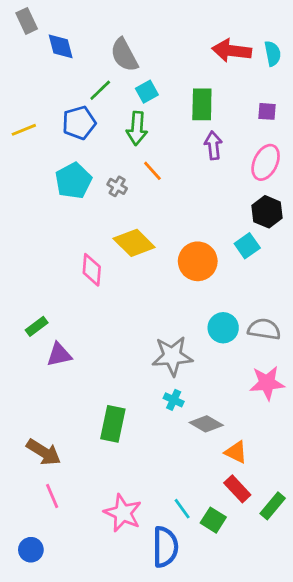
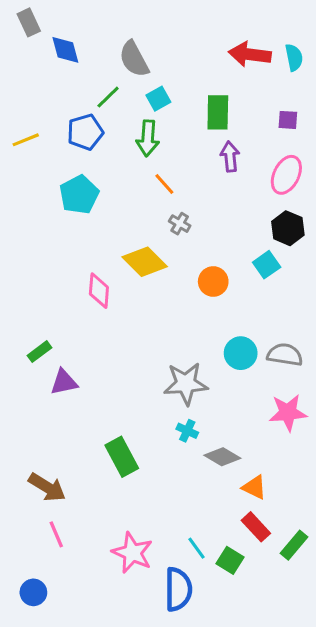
gray cross: (117, 186) -> (180, 224), moved
orange circle: (198, 261) -> (213, 281), size x0.7
green rectangle: (113, 424) -> (122, 457), turned -40

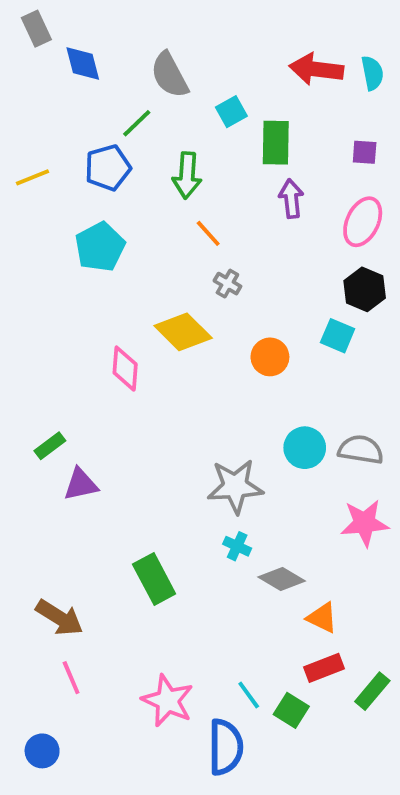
cyan square: (158, 99) -> (231, 112), moved
cyan square: (267, 265) -> (338, 336), turned -32
red rectangle: (256, 527) -> (324, 668), turned -68

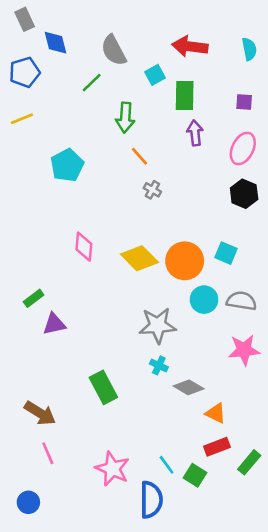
red arrow: (316, 69) -> (190, 46), moved
blue pentagon: (108, 168) -> (25, 72), moved
yellow diamond: (183, 332) -> (139, 258), moved
cyan square: (338, 336) -> (226, 253), moved
orange circle: (270, 357) -> (185, 261), moved, size x1.5

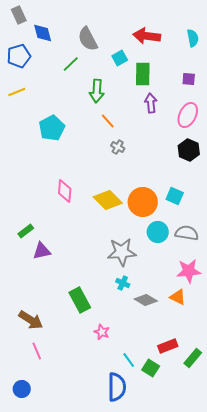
orange triangle: (216, 413) -> (178, 297), moved
pink star: (112, 469) -> (102, 332), moved, size x0.6

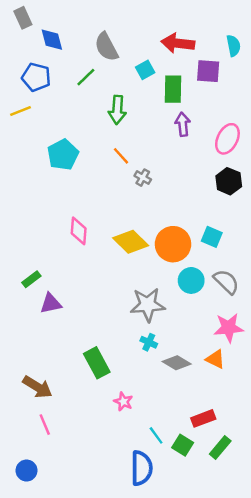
blue pentagon: (19, 56) -> (36, 77), moved, turned 30
purple square: (189, 79) -> (208, 71), moved, size x1.5
orange line: (108, 121) -> (121, 156), moved
gray semicircle: (187, 233) -> (226, 282), turned 35
green rectangle: (193, 358) -> (220, 448), moved

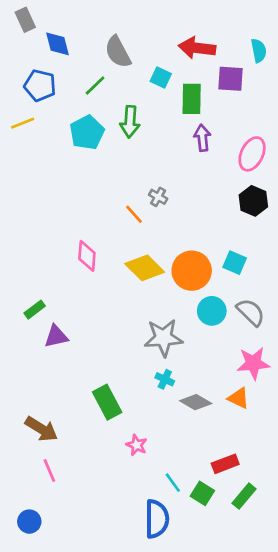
cyan square: (145, 70) -> (161, 77), turned -36
cyan pentagon: (63, 155) -> (87, 132), moved
orange line: (121, 156) -> (134, 214), moved

